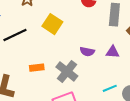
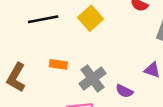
purple semicircle: (87, 52) -> (124, 91), moved

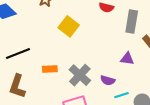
black line: (43, 19) -> (18, 53), moved

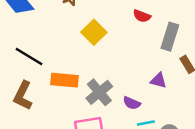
black line: (18, 53) -> (29, 56), turned 45
orange rectangle: (50, 69) -> (64, 80), size x1.5

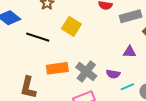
gray rectangle: (170, 37) -> (131, 16), turned 70
black line: (29, 56) -> (38, 37), moved

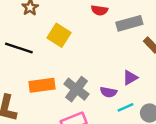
purple triangle: (130, 52) -> (130, 78), moved, turned -32

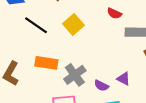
purple triangle: (130, 78) -> (124, 79), turned 40

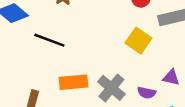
yellow square: (73, 25) -> (138, 41), moved

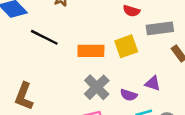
yellow square: (138, 41) -> (126, 46), turned 30
orange rectangle: (73, 82) -> (91, 51), moved

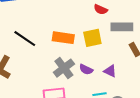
black line: (44, 37) -> (25, 39), moved
purple semicircle: (129, 95) -> (86, 69), moved

